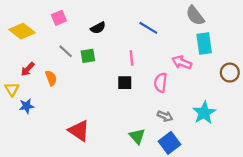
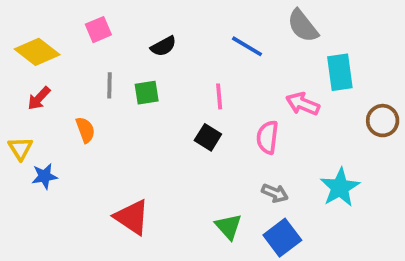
gray semicircle: (195, 16) -> (303, 26), moved
gray line: (66, 51) -> (110, 85), turned 48
red arrow: (28, 69) -> (39, 98), moved
black square: (125, 83) -> (208, 137), turned 32

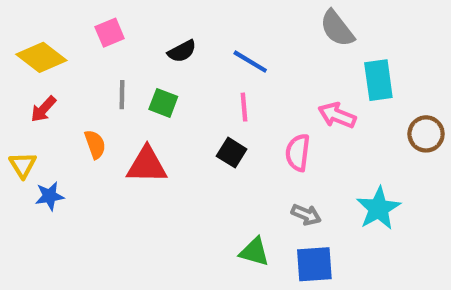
blue line: (247, 46) -> (250, 62), moved
green square: (147, 93) -> (163, 103), turned 30
red triangle: (132, 217) -> (147, 165), moved, turned -33
green triangle: (228, 226) -> (254, 252), turned -32
blue square: (282, 238) -> (314, 264), turned 33

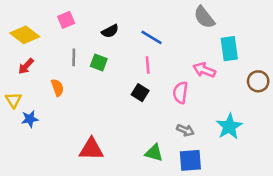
red triangle: (147, 165) -> (91, 149), moved

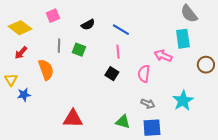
gray semicircle: (204, 17) -> (189, 14), moved
orange semicircle: (57, 88) -> (46, 70), size x1.5

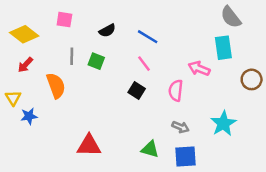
pink square: (53, 16) -> (64, 20), turned 32
pink line: (118, 52) -> (144, 64), turned -32

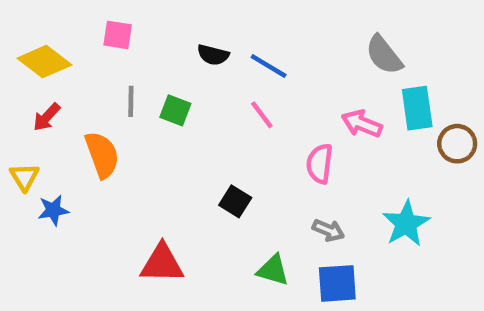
gray semicircle: (231, 17) -> (384, 55), moved
black semicircle: (107, 31) -> (213, 55), moved, turned 42
cyan rectangle: (223, 48) -> (417, 108), moved
black square: (137, 90) -> (235, 201), moved

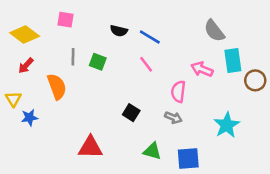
gray arrow: (328, 230) -> (173, 118), moved

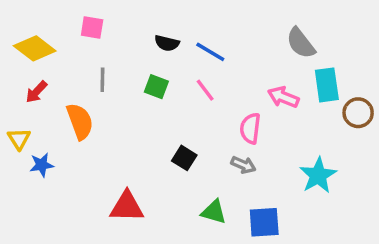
green square: (98, 62) -> (156, 87), moved

